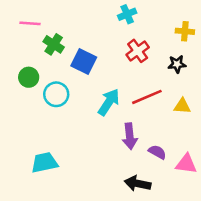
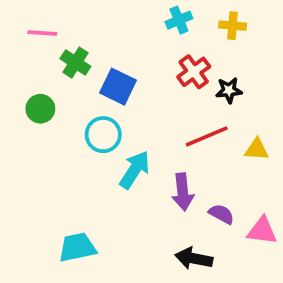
yellow cross: (185, 31) -> (233, 26), moved
black star: (177, 64) -> (229, 90), moved
cyan circle: (56, 94) -> (103, 135), moved
cyan arrow: (109, 102) -> (135, 170), moved
cyan trapezoid: (44, 163) -> (77, 247), moved

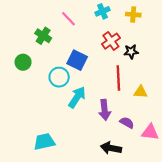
pink line: (42, 33) -> (69, 19), moved, turned 42
blue square: (118, 87) -> (77, 60), moved
red line: (207, 136) -> (118, 78), turned -70
yellow triangle: (257, 149) -> (141, 92), moved

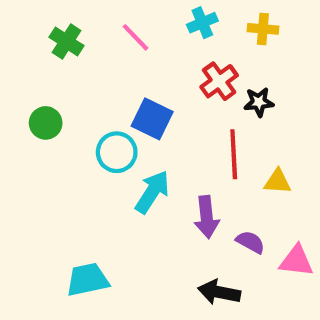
green cross: (43, 36) -> (67, 41), moved

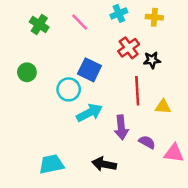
cyan arrow: (152, 192) -> (89, 113), turned 30
black arrow: (219, 292) -> (104, 164), moved

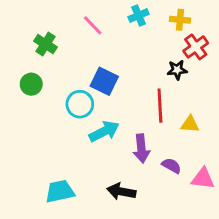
green cross: (39, 25) -> (46, 44), moved
red cross: (129, 48) -> (196, 47), moved

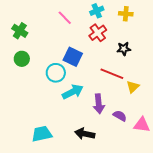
green cross: (46, 44) -> (20, 31), moved
red cross: (196, 47) -> (98, 33), moved
red line: (160, 106) -> (112, 74), turned -65
yellow triangle: (190, 124) -> (133, 87), turned -48

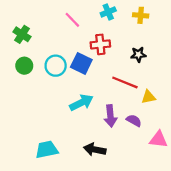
red cross: (98, 33) -> (100, 44), moved, turned 30
cyan circle: (56, 73) -> (56, 66), moved
yellow triangle: (133, 87) -> (148, 97), turned 32
purple semicircle: (120, 116) -> (134, 120), moved

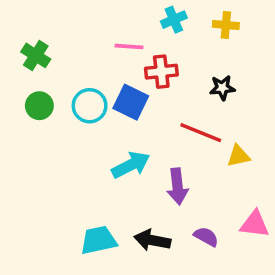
pink line: (72, 20) -> (129, 47), moved, turned -42
purple semicircle: (134, 120) -> (206, 237), moved
cyan trapezoid: (47, 150) -> (99, 240), moved

